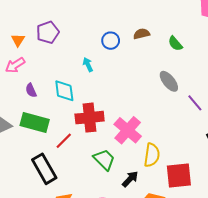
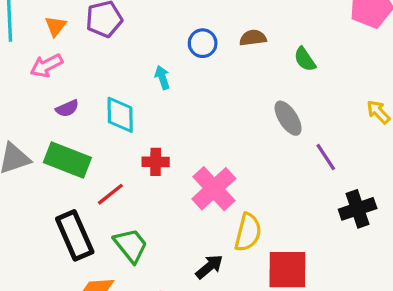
purple semicircle: (31, 90) -> (67, 108), turned -96
red cross: (90, 118) -> (156, 162), size x0.6
green trapezoid: (104, 160) -> (131, 245), moved

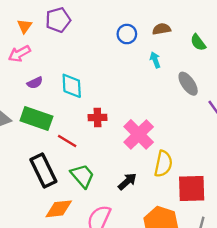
cyan arrow: (162, 77) -> (155, 60), moved
red line: (110, 194) -> (67, 141), turned 72
black arrow: (209, 267) -> (127, 181), moved

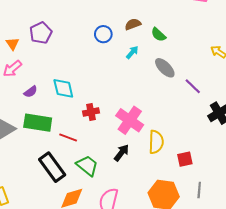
green semicircle: (198, 42) -> (158, 35), moved
cyan arrow: (155, 60) -> (132, 52), turned 72
black arrow: (127, 181) -> (121, 153), moved
red square: (192, 189) -> (185, 159), size x0.6

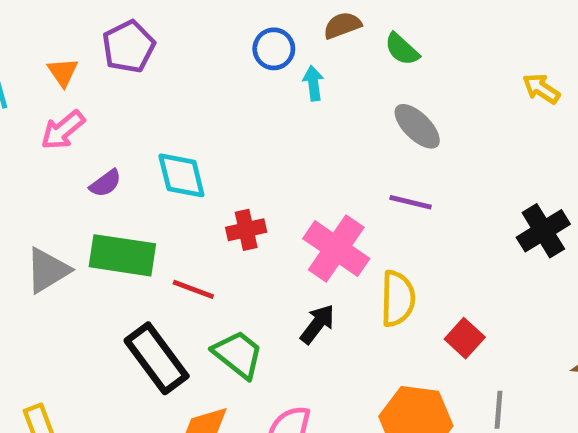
cyan arrow: (132, 52) -> (313, 83), moved, turned -48
purple line: (193, 86) -> (411, 202), moved, turned -30
red square: (185, 159) -> (465, 338), turned -35

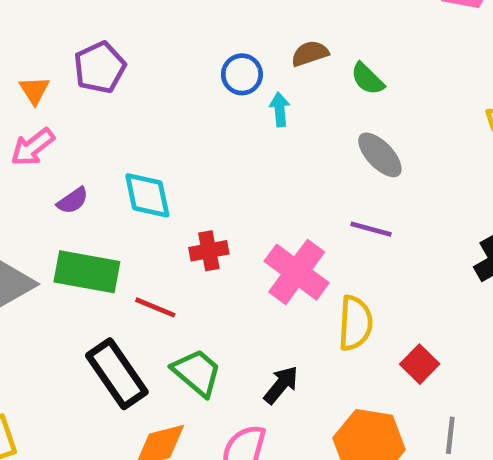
black arrow: (317, 324) -> (281, 385), moved

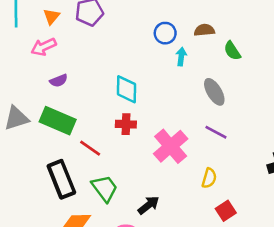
gray ellipse: (380, 155) -> (214, 92), moved
cyan diamond: (147, 195) -> (126, 89), moved
yellow semicircle: (355, 323) -> (209, 178), moved, size x0.7

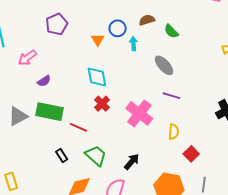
orange triangle: (51, 16) -> (98, 40), moved
red cross: (126, 124) -> (102, 104), turned -35
black rectangle: (61, 179) -> (62, 156), size x0.5

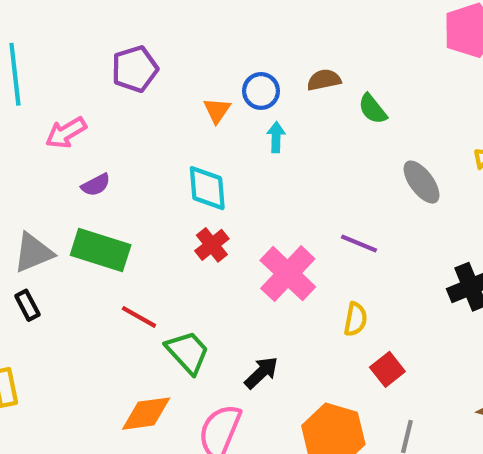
cyan arrow: (133, 44) -> (276, 137), moved
gray ellipse: (164, 65) -> (422, 182), moved
red line: (79, 127) -> (139, 317), moved
black rectangle: (62, 156) -> (27, 305), moved

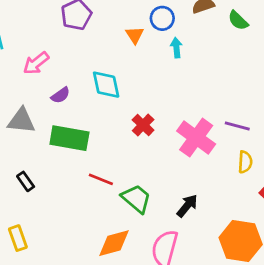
cyan diamond: (207, 188) -> (106, 85), moved
purple line: (359, 244) -> (237, 126), moved
gray triangle: (33, 253) -> (21, 121), moved, turned 36

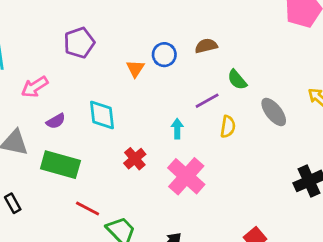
green semicircle: (238, 20) -> (237, 80), moved
cyan arrow: (176, 48) -> (177, 129), moved
purple line: (237, 126) -> (207, 101), moved, turned -50
yellow semicircle: (245, 162) -> (228, 127), moved

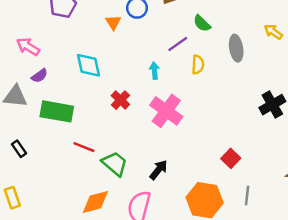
pink arrow: (35, 87) -> (28, 47), turned 70
gray ellipse: (274, 112) -> (236, 48), turned 35
purple semicircle: (56, 121) -> (39, 76), moved

